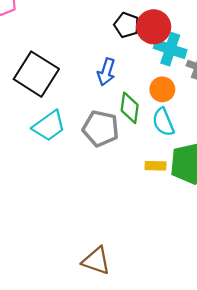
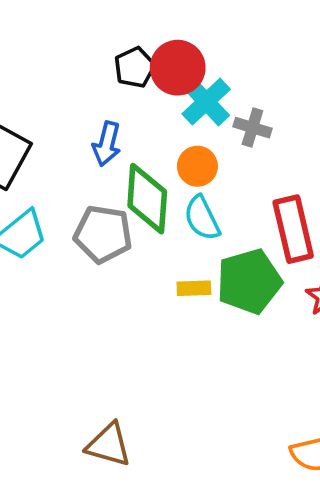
black pentagon: (127, 25) -> (135, 67), turned 30
cyan cross: (170, 49) -> (206, 102), turned 32
green diamond: (130, 108) -> (147, 199), size x1.4

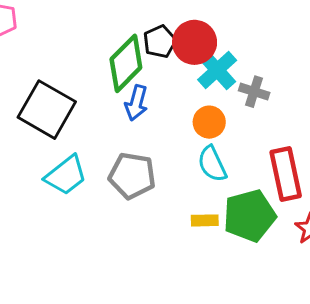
green diamond: (147, 199) -> (126, 63), moved, turned 40

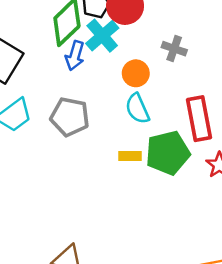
cyan cross: (217, 70) -> (102, 36), moved

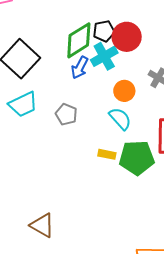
cyan semicircle: (137, 109) -> (120, 119), turned 150
gray pentagon: (70, 117) -> (66, 114), size x0.7

